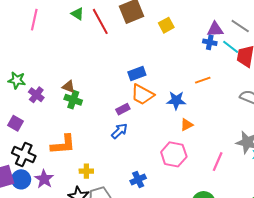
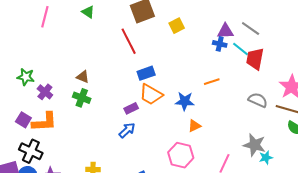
red line: (100, 21) -> (129, 41), moved
brown triangle: (69, 87) -> (83, 77), moved
orange L-shape: (63, 144) -> (44, 122), moved

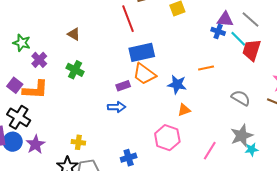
blue rectangle: (146, 73) -> (142, 52), size x1.4
brown triangle: (83, 77) -> (74, 34), moved
gray semicircle: (258, 100) -> (241, 98), moved
blue arrow: (127, 130) -> (117, 107), turned 36
gray star: (254, 145) -> (242, 136), turned 30

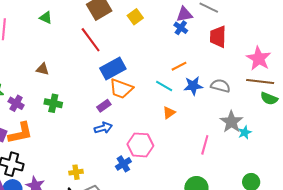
blue cross: (218, 31) -> (181, 28), turned 32
cyan line: (238, 39) -> (164, 86), moved
blue star: (177, 84) -> (193, 86), moved
pink hexagon: (167, 138) -> (140, 145), moved
blue cross: (129, 158) -> (123, 164), moved

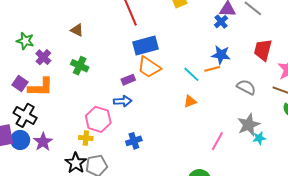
red trapezoid: (218, 37) -> (263, 50), moved
orange line: (179, 66) -> (212, 69), moved
blue star: (193, 86) -> (221, 55), moved
pink hexagon: (140, 145) -> (98, 119), moved

